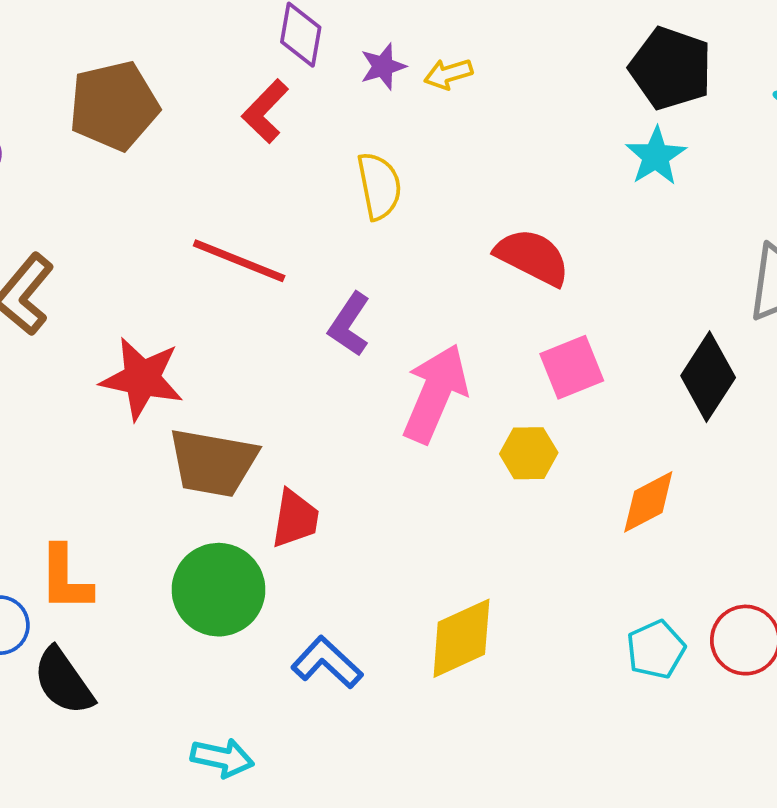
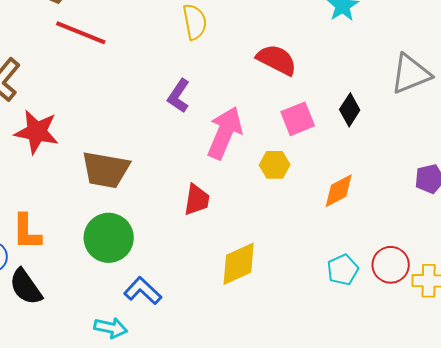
red line: (239, 261) -> (81, 33), moved
black diamond: (708, 377) -> (350, 110), moved, size x0.7
red star: (142, 378) -> (37, 132), moved
red trapezoid: (295, 519) -> (197, 200), moved
blue L-shape: (327, 663) -> (143, 291), moved

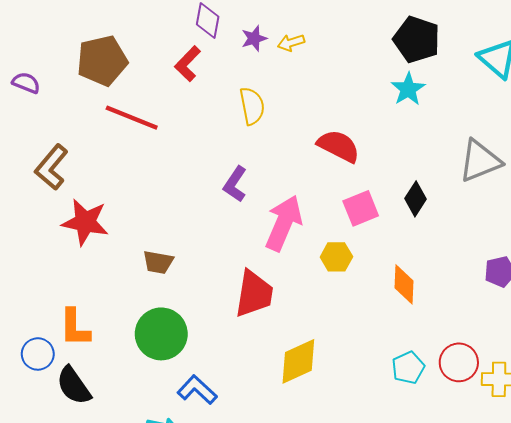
brown trapezoid: (106, 170) -> (158, 262), size x0.6
orange diamond: (339, 191) -> (404, 284), turned -60
red trapezoid: (197, 200) -> (254, 294), size x1.4

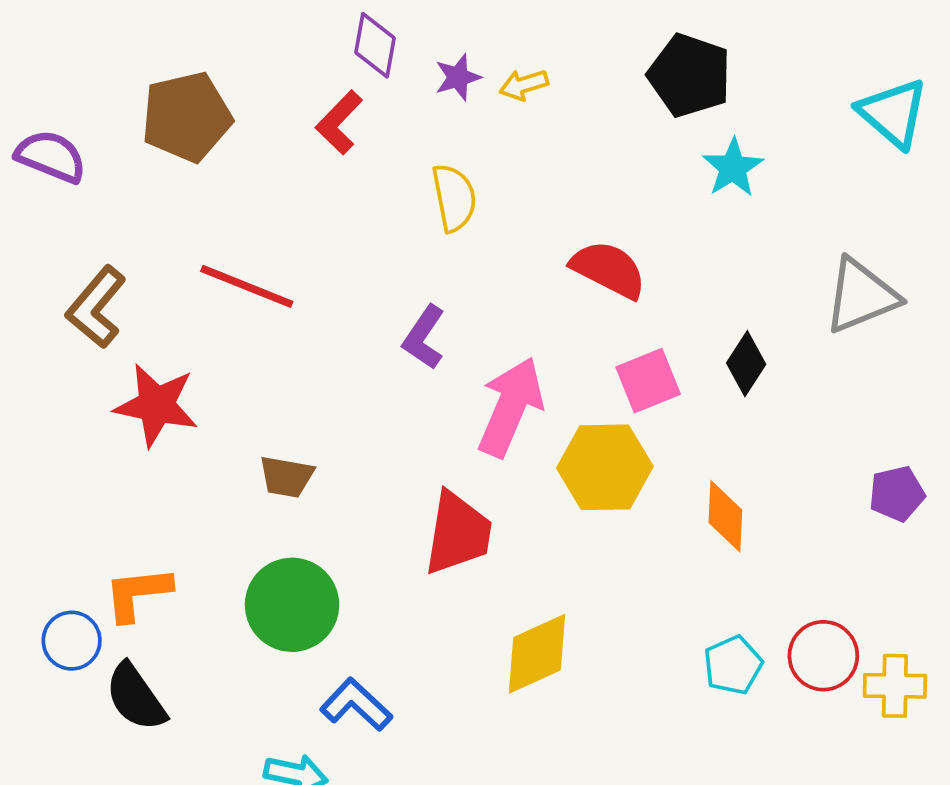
black pentagon: (417, 39) -> (690, 75), moved
purple semicircle: (26, 83) -> (51, 156), size x1.4
red line: (132, 118) -> (247, 286), moved
yellow hexagon: (336, 257) -> (605, 467), size x1.6
orange L-shape: (75, 328) -> (138, 593), turned 84

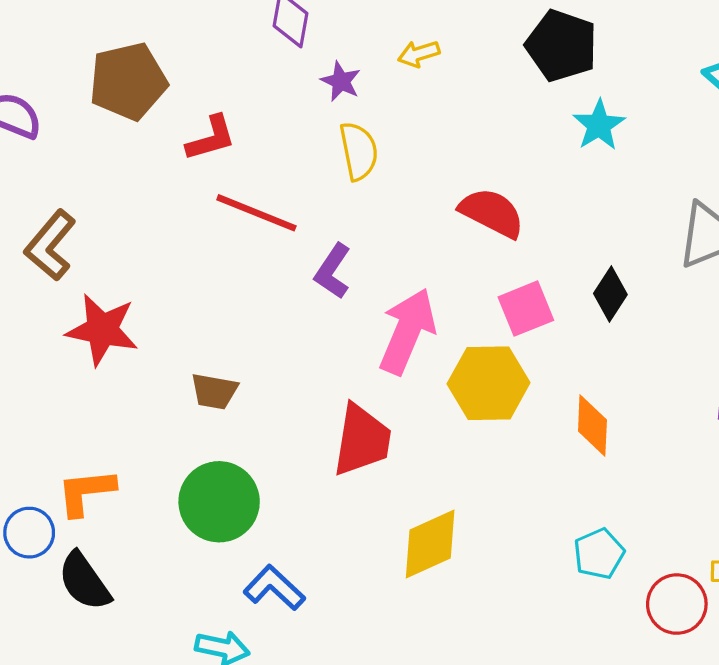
purple star: (458, 77) -> (341, 81), moved, turned -30
red L-shape: (339, 122) -> (211, 138), moved, turned -150
red line: (247, 286) -> (256, 213), moved
red circle: (823, 656) -> (677, 604), moved

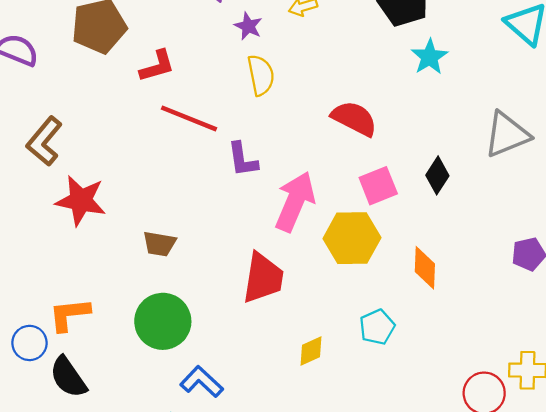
purple L-shape: (333, 271) -> (243, 159), turned -42
yellow diamond: (430, 544) -> (311, 351), size x0.6
cyan pentagon: (599, 554) -> (377, 327), moved

